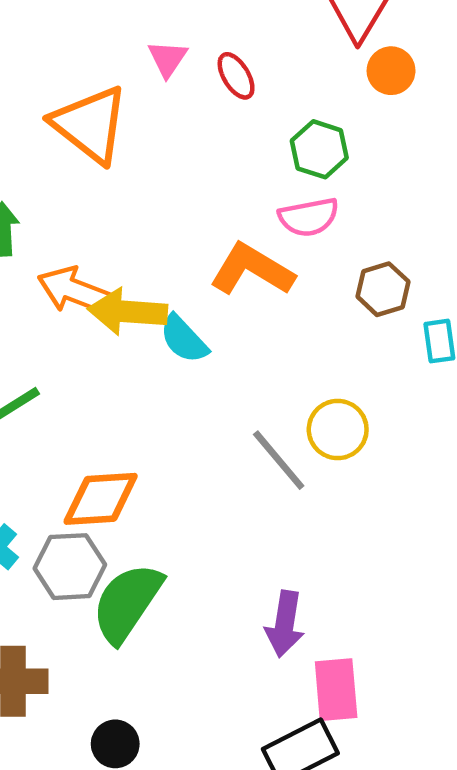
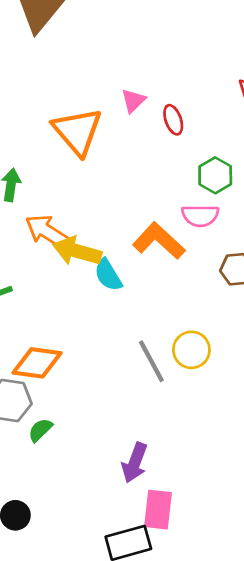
green semicircle: (127, 603) -> (40, 430), size x0.5

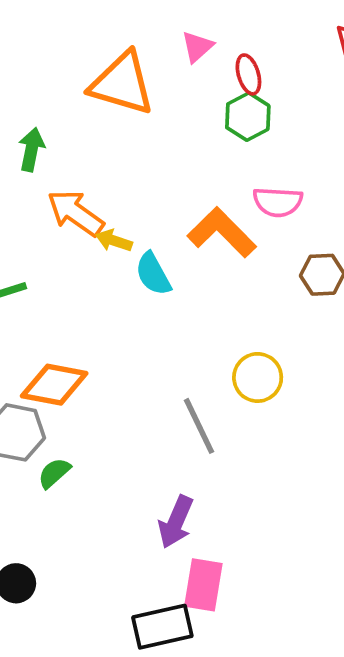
orange triangle: (77, 131) -> (122, 84), turned -36
green hexagon: (215, 175) -> (248, 117), moved
yellow arrow: (77, 251) -> (114, 241), size x0.6
gray line: (151, 361) -> (199, 426), moved

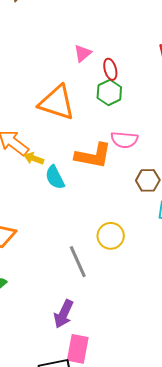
orange triangle: (122, 84) -> (57, 103), moved
orange L-shape: (222, 232) -> (93, 156), turned 144

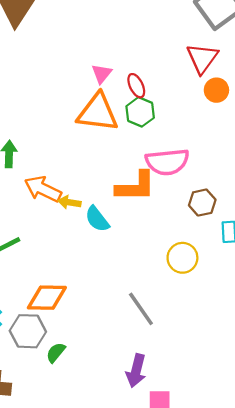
orange triangle: (57, 103) -> (98, 113), moved
pink semicircle: (124, 140) -> (167, 162), size x1.4
yellow circle: (111, 236) -> (182, 258), moved

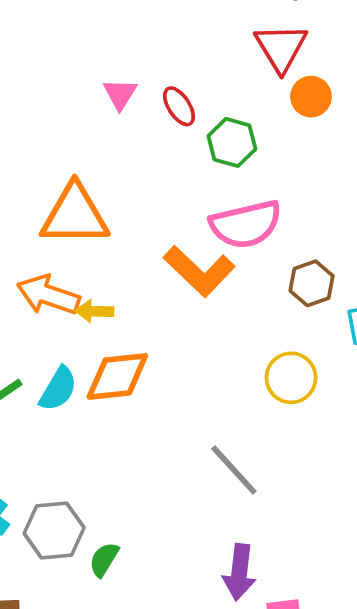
green hexagon: (140, 112) -> (232, 142), moved
orange triangle: (98, 113) -> (75, 215), moved
orange L-shape: (136, 186) -> (199, 271), turned 51
cyan semicircle: (97, 219) -> (58, 389), moved, turned -104
orange diamond: (47, 298) -> (117, 376), moved

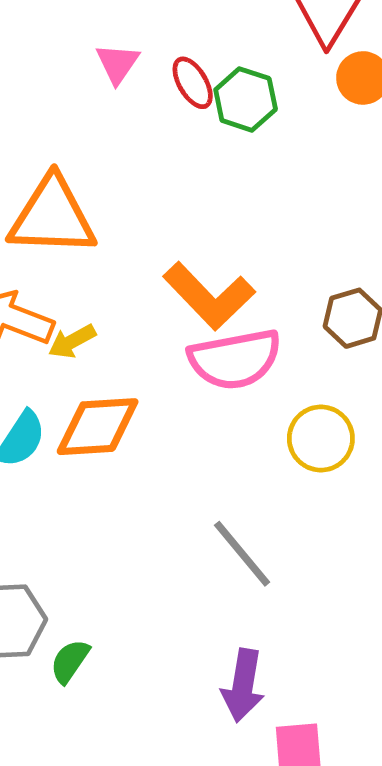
green hexagon: (232, 142) -> (246, 99), moved
pink semicircle: (246, 224) -> (235, 359), moved
yellow arrow: (94, 311) -> (72, 341), turned -33

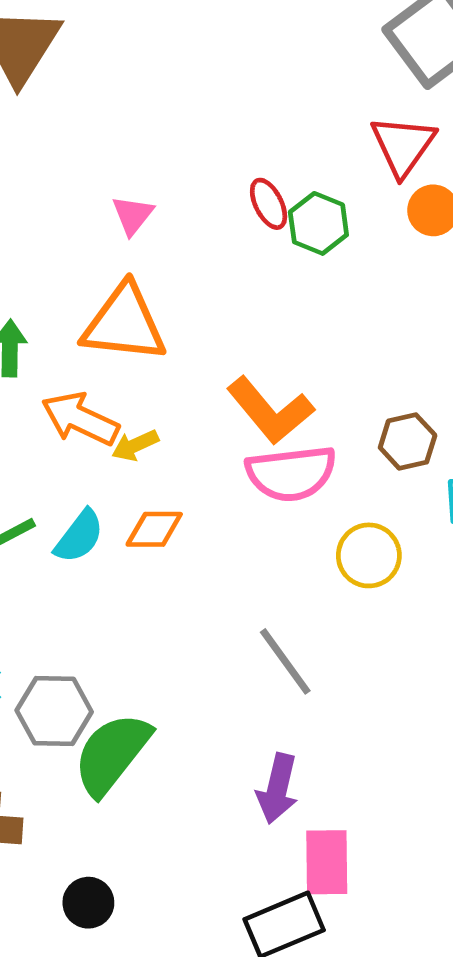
pink triangle: (117, 63) -> (133, 215), moved
orange diamond: (98, 427) -> (154, 529), size x0.7
green semicircle: (70, 661) -> (112, 754), size x2.0

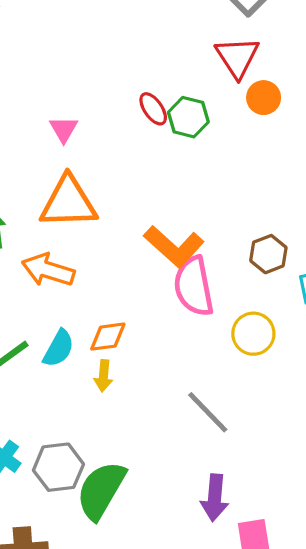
yellow arrow: (135, 445) -> (103, 376), moved, turned -52
pink semicircle: (291, 473) -> (194, 286), turned 94

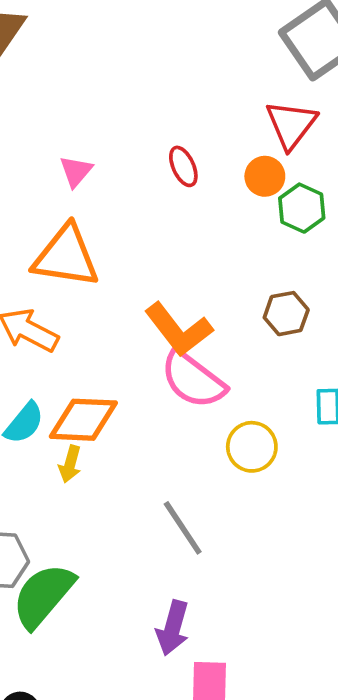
orange circle: (264, 98) -> (265, 176), moved
green hexagon: (188, 117) -> (302, 208), moved
brown hexagon: (268, 254) -> (286, 314), moved
pink semicircle: (194, 286) -> (193, 380), turned -52
orange diamond: (108, 337) -> (83, 420), size x1.5

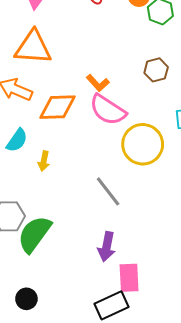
orange L-shape: (179, 330) -> (98, 83), size x0.6
orange diamond: (83, 420) -> (58, 107), moved
yellow circle: (252, 447) -> (143, 144), size x1.5

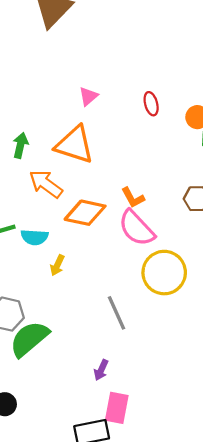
cyan semicircle: (17, 140) -> (34, 237), turned 45
purple arrow: (107, 247) -> (101, 370), size x0.7

